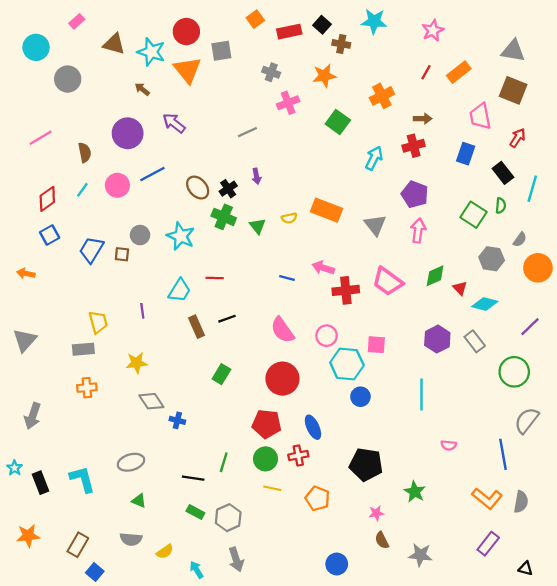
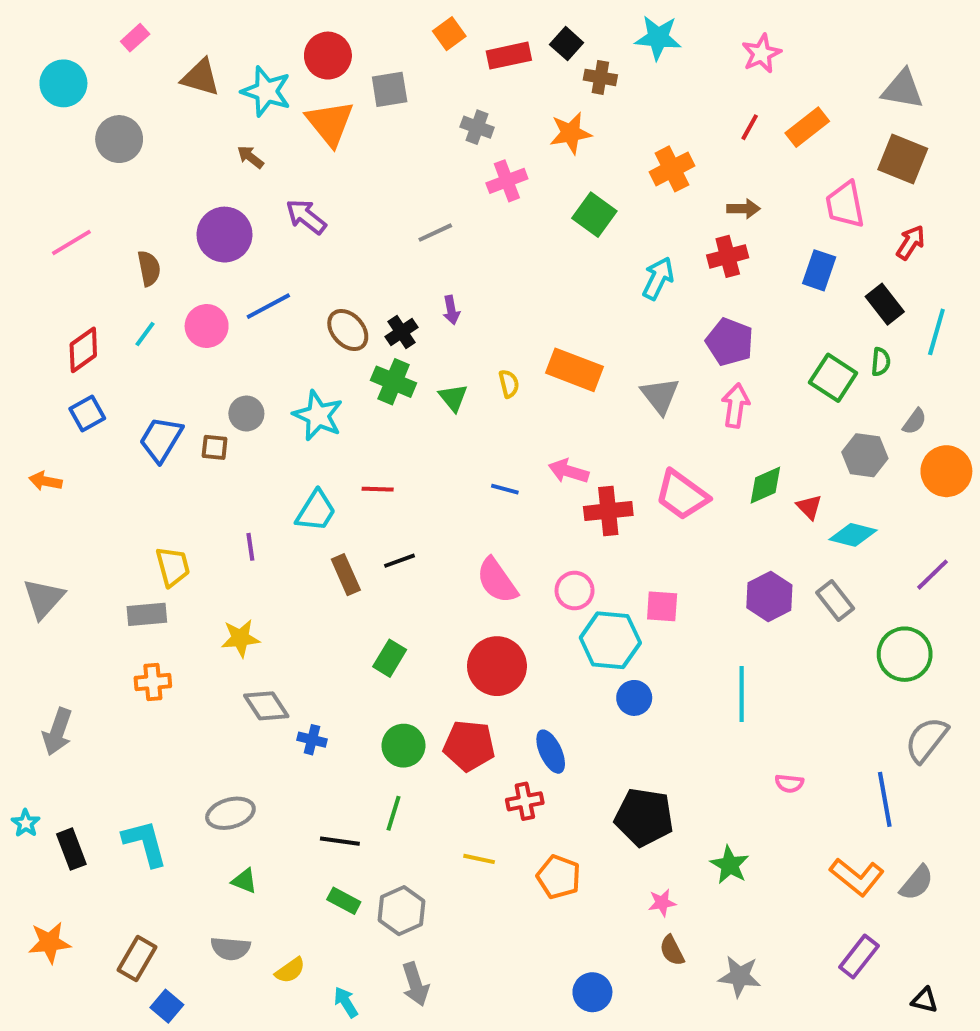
yellow semicircle: (289, 218) -> (509, 384), turned -91
green circle: (265, 459) -> (403, 746), moved
gray semicircle: (521, 502) -> (917, 883), turned 30

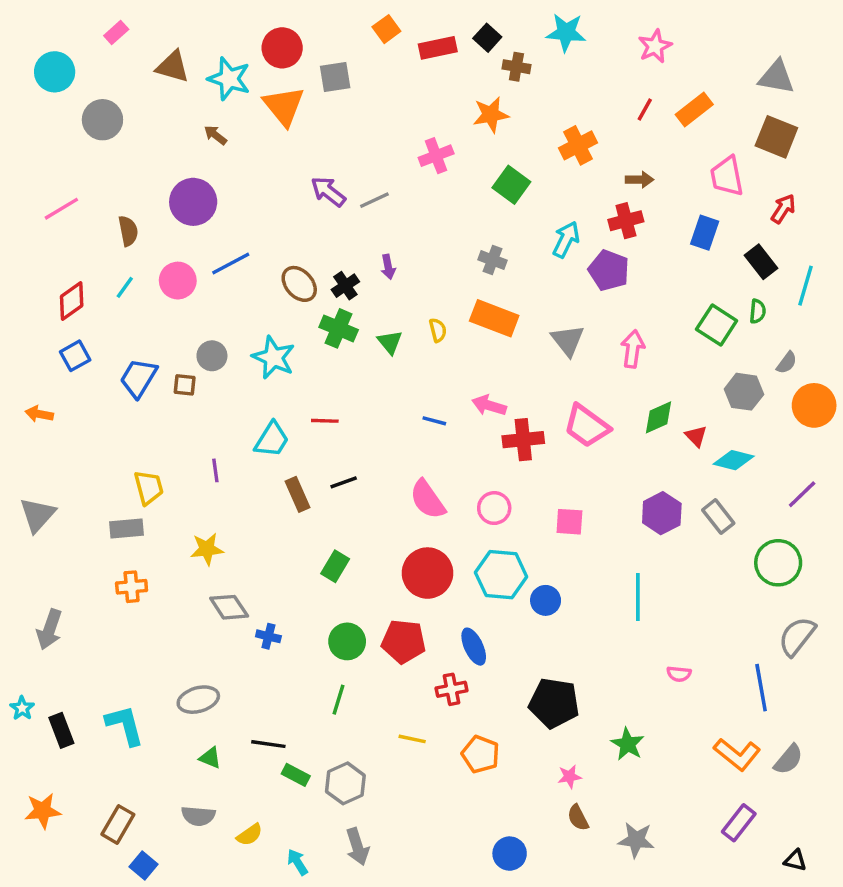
gray cross: (477, 127) -> (492, 260), moved
purple arrow: (306, 217) -> (328, 192), moved
purple pentagon: (730, 342) -> (609, 270), moved
cyan hexagon: (610, 640) -> (501, 575), moved
black line: (340, 841) -> (268, 744), moved

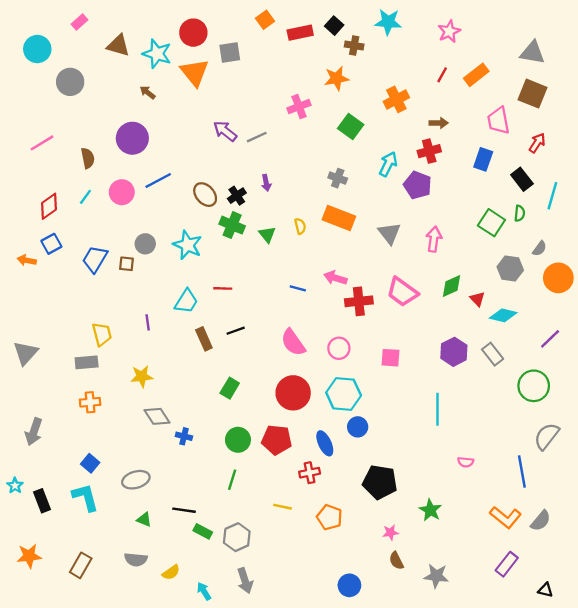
orange arrow: (39, 414) -> (27, 260), moved
blue circle: (546, 600) -> (358, 427), moved
blue square: (144, 866) -> (90, 463), moved

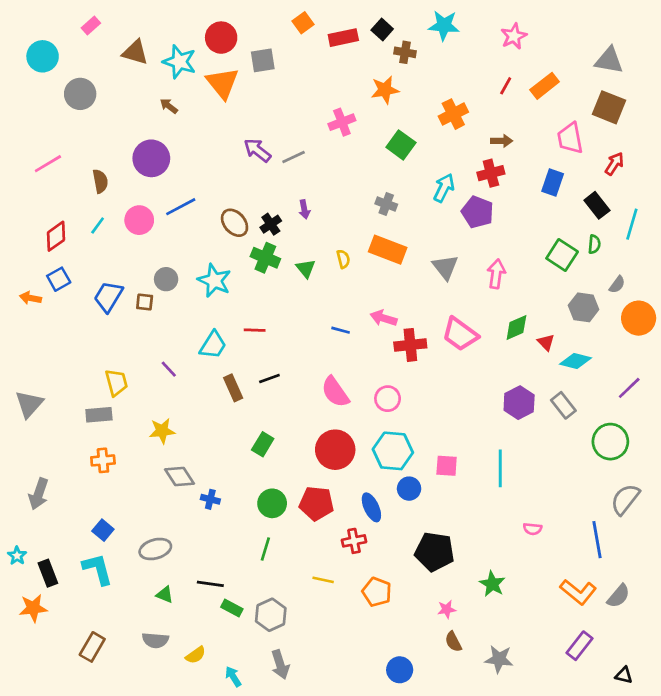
purple line: (148, 322) -> (169, 369), turned -35
pink square: (391, 358) -> (447, 466), moved
orange star: (29, 556) -> (33, 608), moved

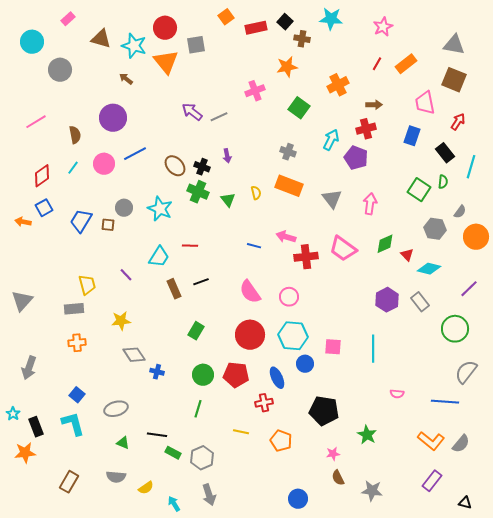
black cross: (271, 224) -> (202, 167), turned -35
blue line: (597, 540) -> (445, 402), turned -76

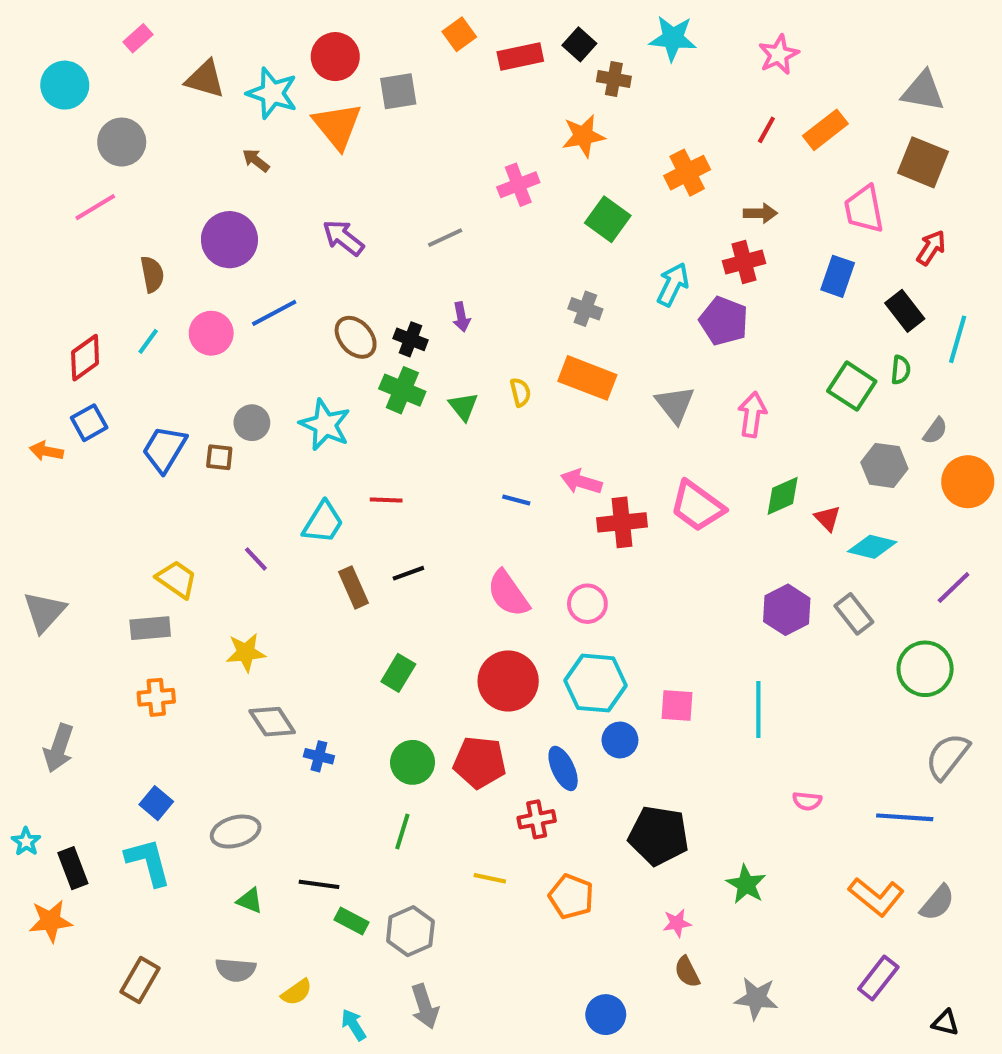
purple arrow: (192, 112) -> (343, 238), moved
pink line: (36, 122) -> (95, 207), moved
yellow trapezoid: (87, 285) -> (177, 579), turned -40

